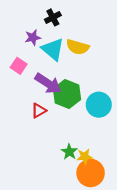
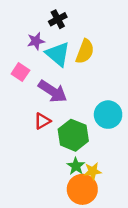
yellow semicircle: (78, 47) -> (85, 51), turned -85
green hexagon: (67, 94) -> (73, 135), moved
orange circle: (91, 173) -> (82, 189), moved

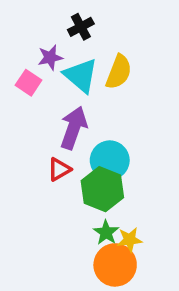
pink square: (20, 72) -> (29, 83), moved
purple arrow: (53, 91) -> (74, 128), turned -104
cyan circle: (108, 115) -> (110, 160), moved

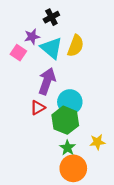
yellow star: (130, 240) -> (97, 142), moved

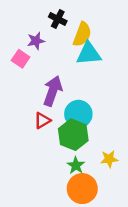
black cross: (51, 17) -> (58, 19), turned -35
yellow semicircle: (76, 46) -> (82, 34), moved
cyan triangle: (51, 48) -> (89, 54), moved, turned -45

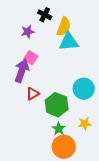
pink square: (21, 59) -> (31, 58), moved
purple arrow: (53, 91) -> (22, 71), moved
cyan circle: (78, 114) -> (84, 89), moved

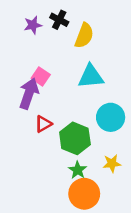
purple star: (28, 32) -> (33, 25), moved
cyan triangle: (69, 42) -> (91, 76), moved

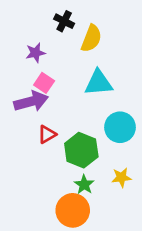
purple star: (33, 25) -> (35, 53), moved
purple arrow: (29, 94) -> (31, 101), turned 56
orange circle: (84, 194) -> (73, 210), moved

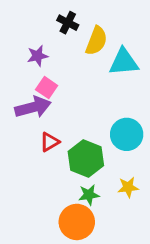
cyan triangle: (99, 83) -> (124, 62), moved
green star: (84, 185) -> (89, 195), turned 30

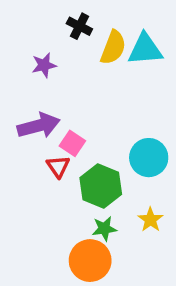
cyan triangle: (124, 62) -> (145, 49), moved
pink square: (47, 88) -> (72, 143), moved
red triangle: (50, 142) -> (58, 166), turned -35
yellow star: (128, 187) -> (150, 220), turned -30

